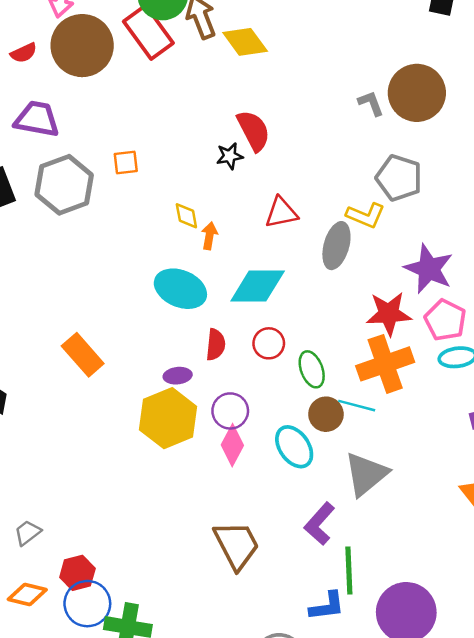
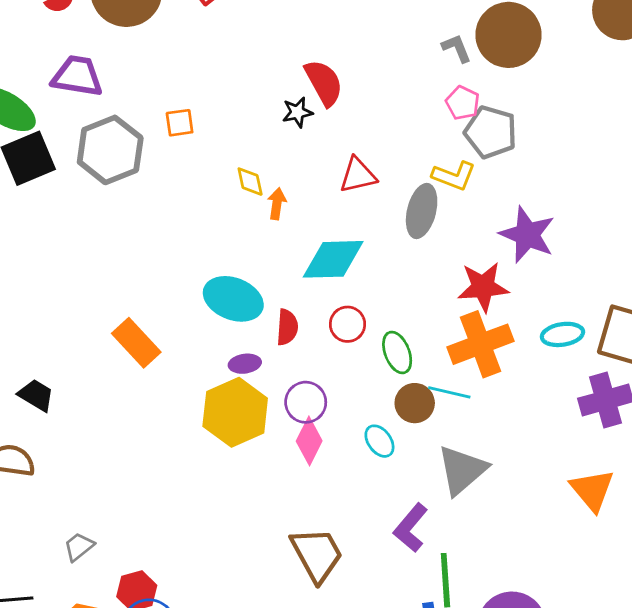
cyan ellipse: (180, 289) -> (233, 299), moved
pink pentagon: (445, 320) -> (463, 103), moved, size x0.7
cyan ellipse: (294, 447) -> (379, 441), size x0.7

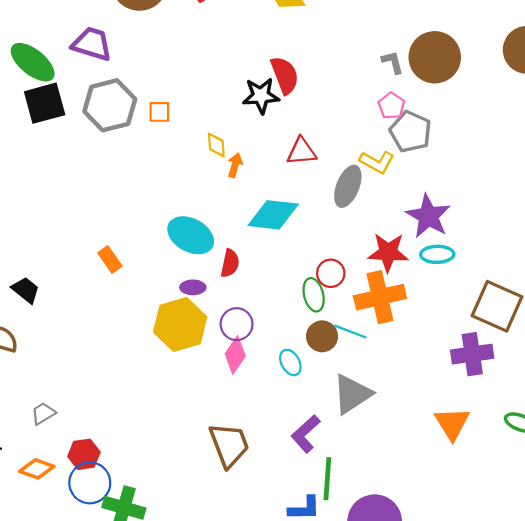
black star: (297, 112) -> (261, 96), size x1.5
orange square: (180, 123) -> (159, 112), moved
red circle: (347, 324) -> (331, 273), moved
cyan ellipse: (562, 334) -> (437, 254), moved
orange rectangle: (136, 343) -> (110, 259), size x0.7

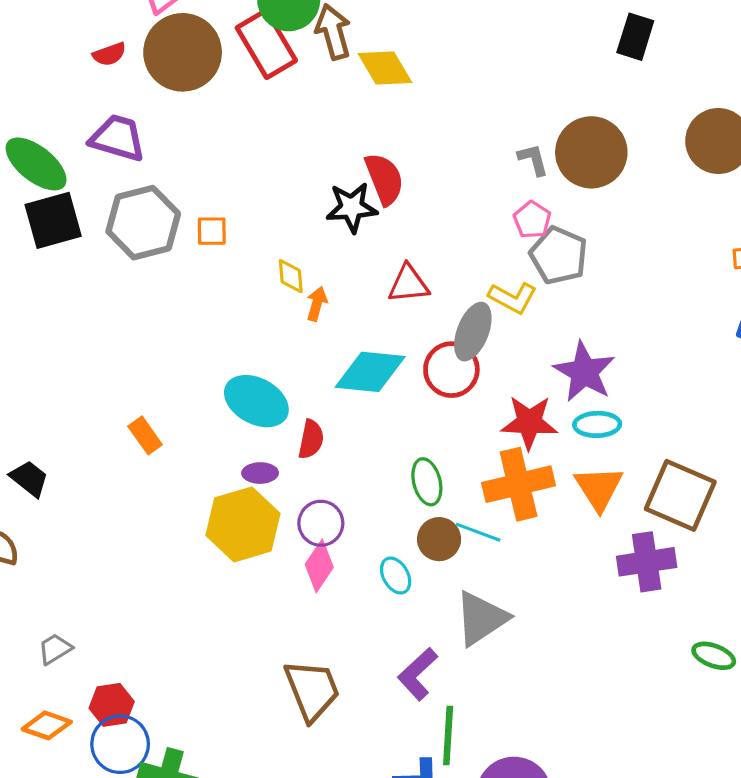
red circle: (331, 273) -> (451, 370), moved, size x1.4
orange triangle: (452, 423) -> (599, 488), moved

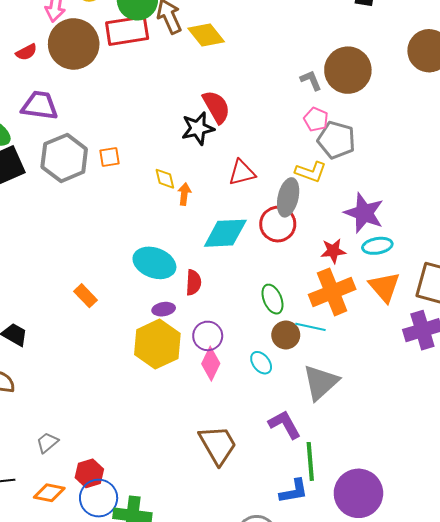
red rectangle: (266, 44) -> (127, 31), turned -60
red star: (529, 422) -> (333, 251), size x0.7
purple L-shape: (418, 674) -> (285, 424), turned 112

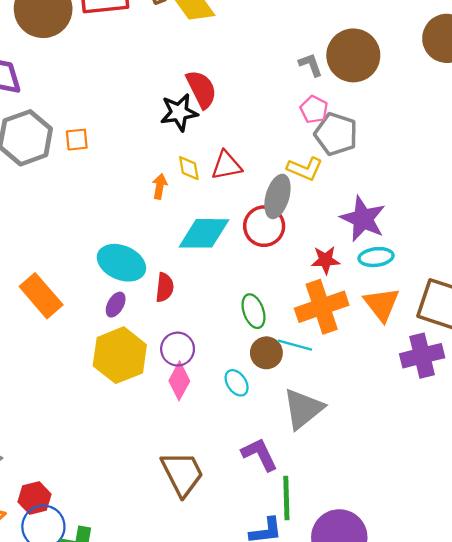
yellow diamond: (165, 179) -> (189, 168), moved
orange rectangle: (86, 296) -> (41, 296), size x1.6
purple ellipse: (164, 309) -> (116, 305), moved, turned -55

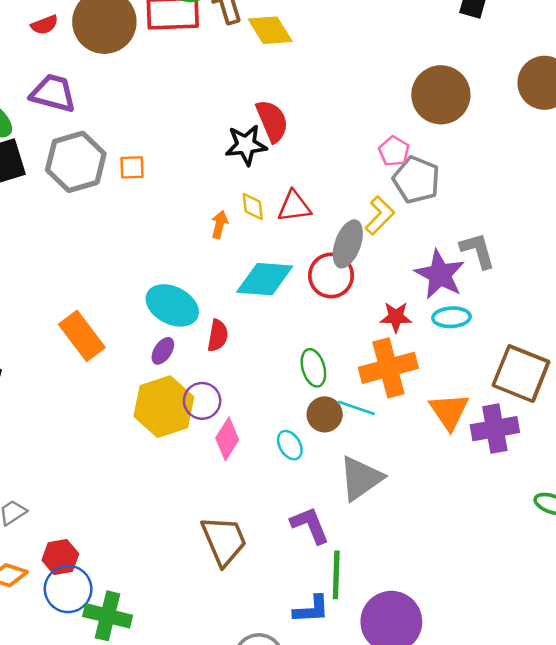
gray L-shape: (311, 65) -> (478, 251), moved, size x1.4
yellow L-shape: (305, 169) -> (380, 215), turned -72
orange triangle: (382, 304) -> (449, 411), moved
purple circle: (178, 349) -> (202, 401), moved

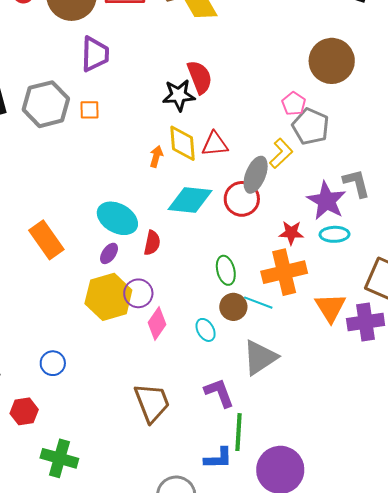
purple trapezoid: (53, 93) -> (95, 54), moved, turned 75
yellow diamond: (253, 207) -> (183, 143), size x1.6
blue circle: (68, 589) -> (53, 363), moved, size x0.7

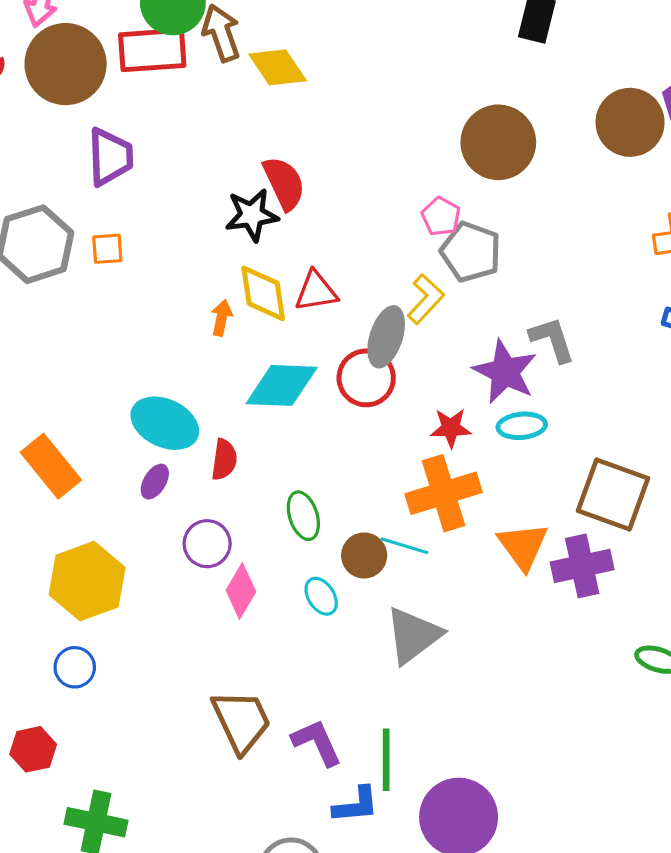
green ellipse: (226, 270) -> (303, 516), moved
yellow hexagon: (108, 297) -> (87, 581), moved
purple L-shape: (219, 393) -> (317, 742), moved

